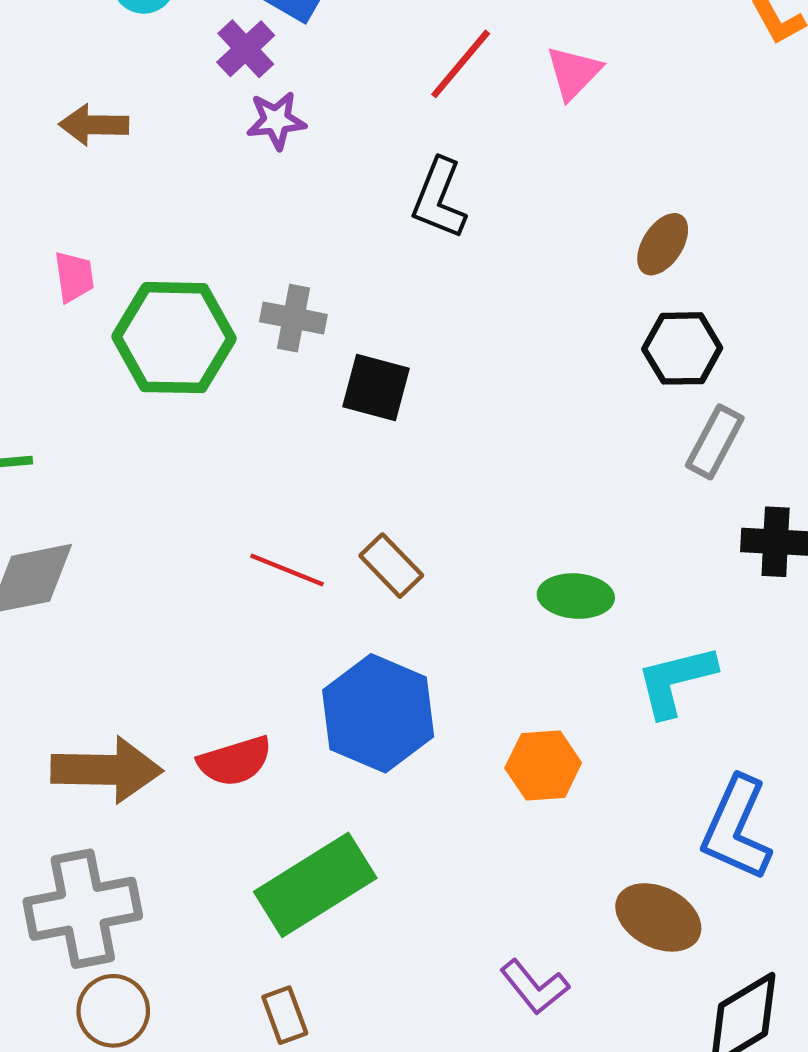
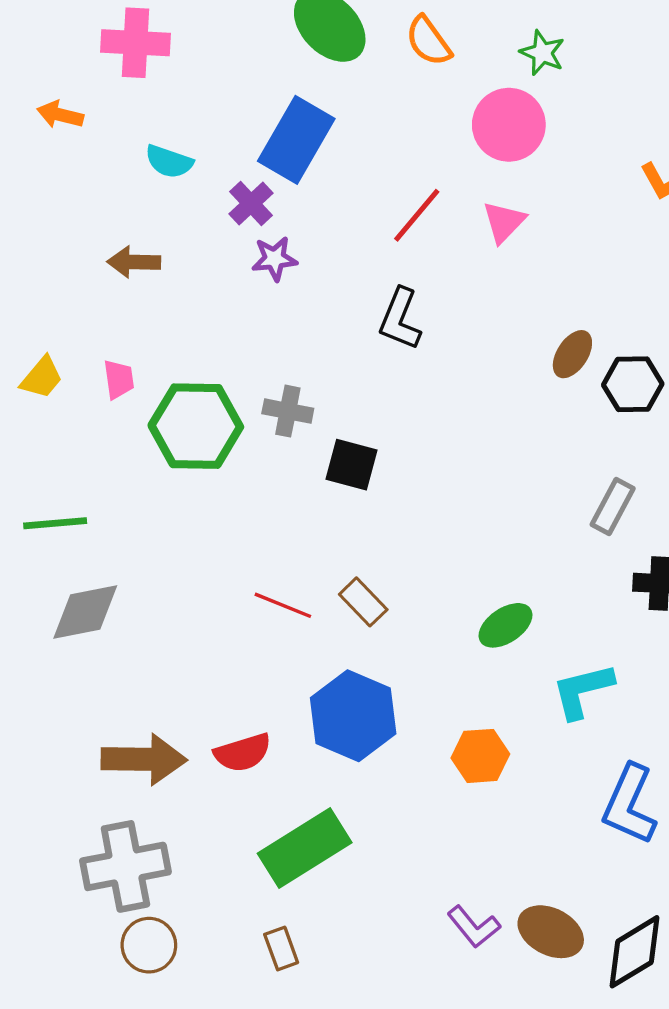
black hexagon: (682, 348) -> (633, 384), moved
green ellipse: (576, 596) -> (506, 625), turned -38
brown ellipse: (658, 917) -> (551, 932), moved

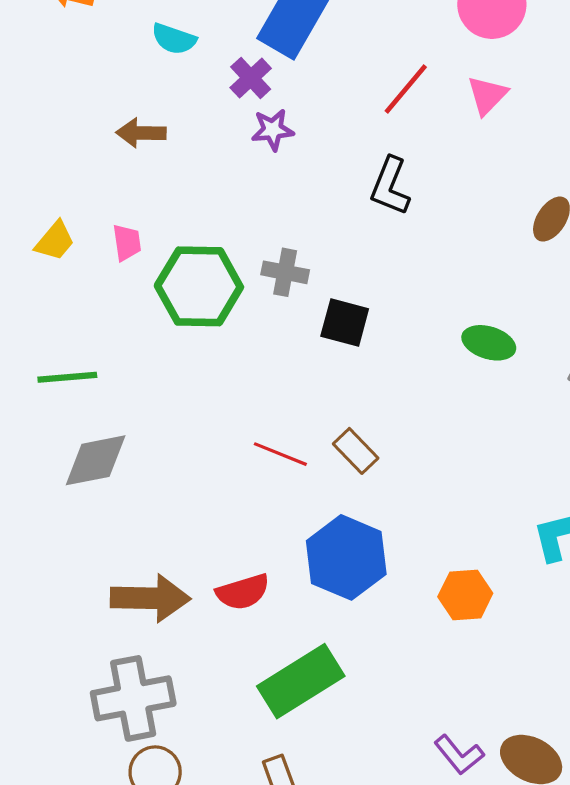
green ellipse: (506, 625) -> (489, 343), moved, turned 51

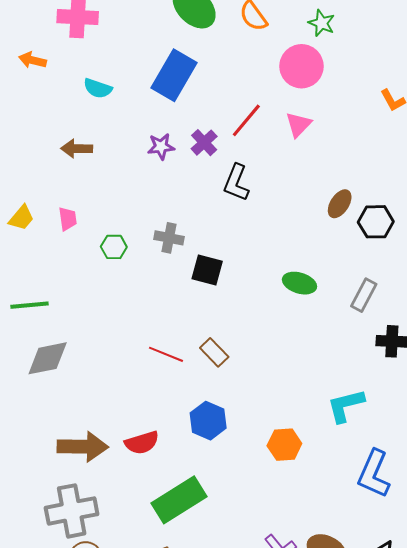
purple cross: (251, 78) -> (204, 143), moved
green hexagon: (199, 286) -> (114, 247), size x0.5
blue hexagon: (346, 557) -> (208, 421), size x0.7

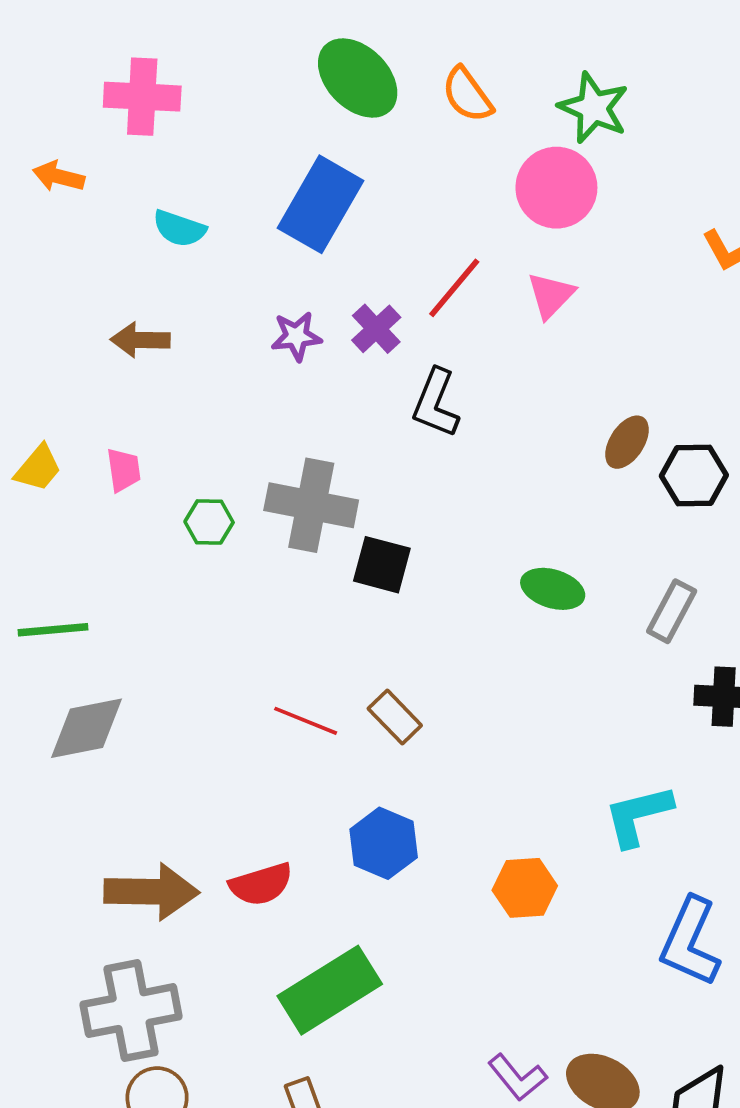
green star: (322, 23) -> (594, 108), size x1.4
gray cross: (169, 238) -> (311, 505), size x1.6

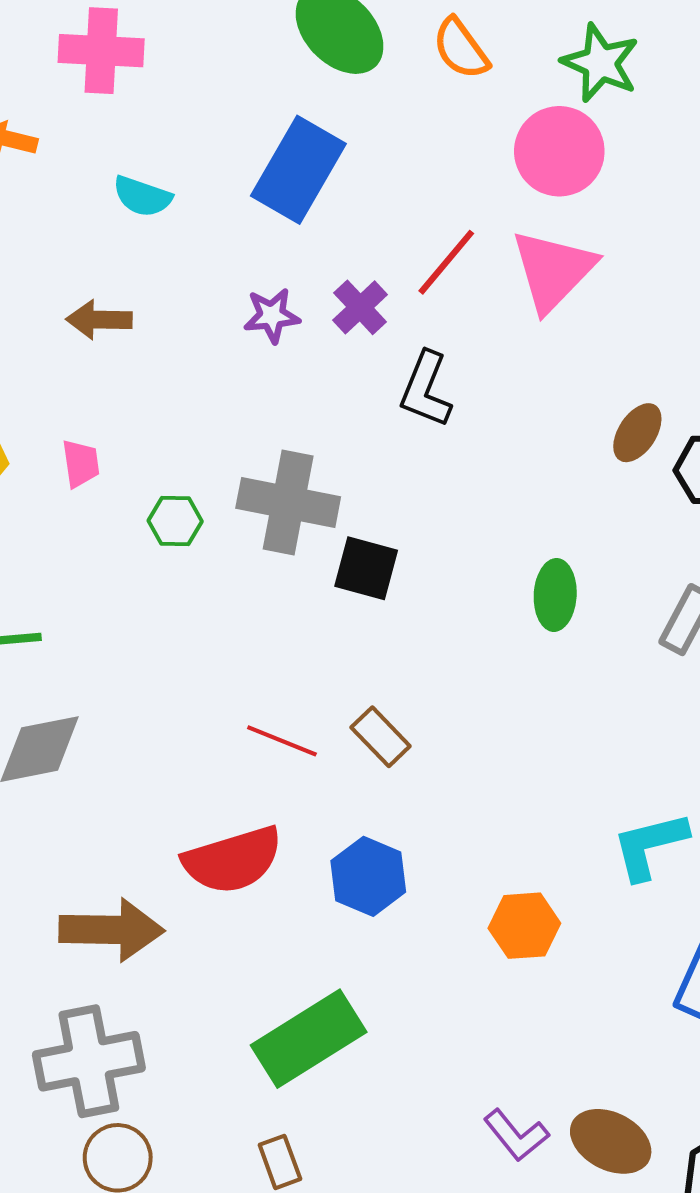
pink triangle: (551, 295) -> (553, 270), size x1.6
green ellipse: (553, 589) -> (555, 595), turned 76
red semicircle: (261, 884) -> (233, 860), moved, size x1.4

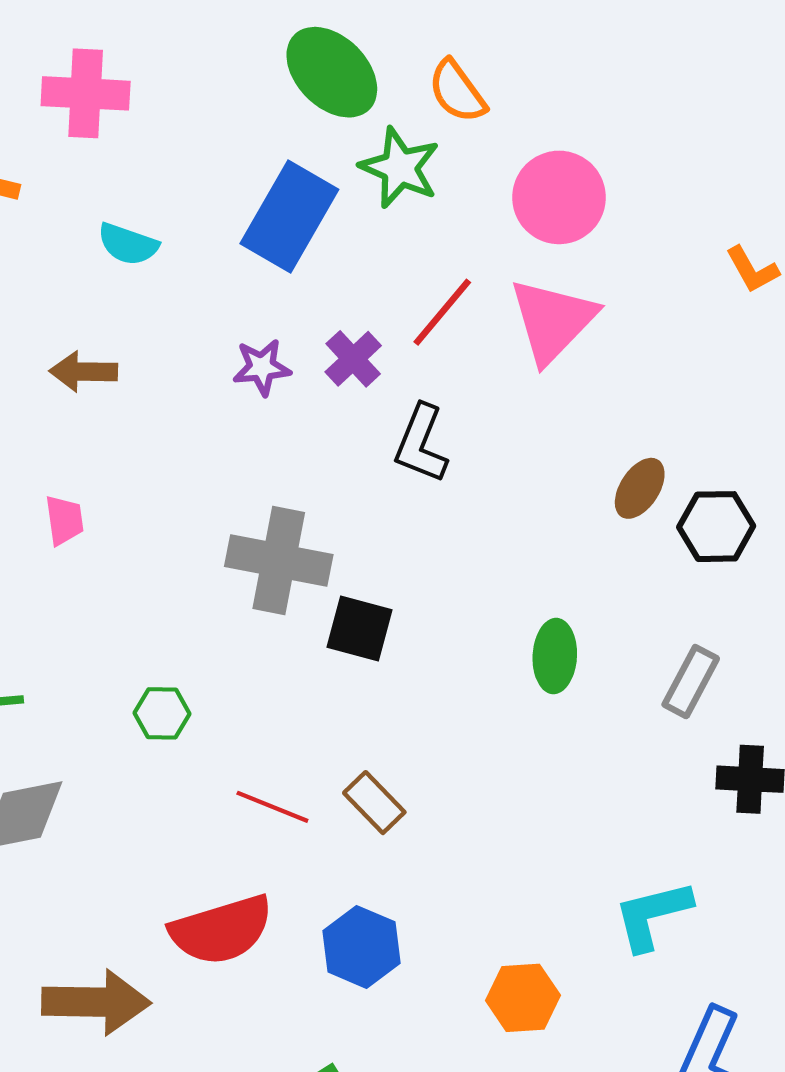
green star: (600, 63) -> (400, 168), moved
green hexagon: (175, 521) -> (162, 713), moved

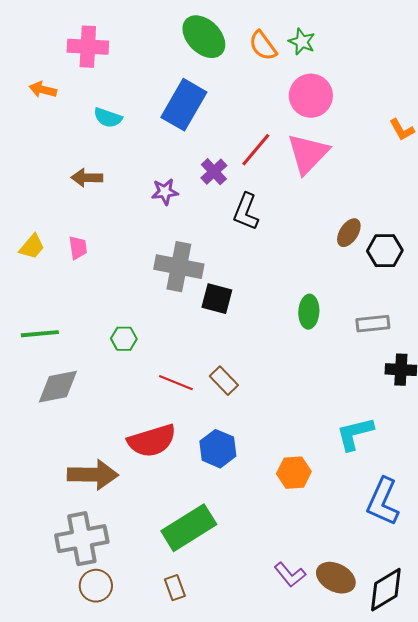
green star: (400, 168) -> (302, 42), moved, size x0.7
purple star: (262, 367) -> (165, 192), moved
gray rectangle: (691, 682) -> (373, 324), turned 56

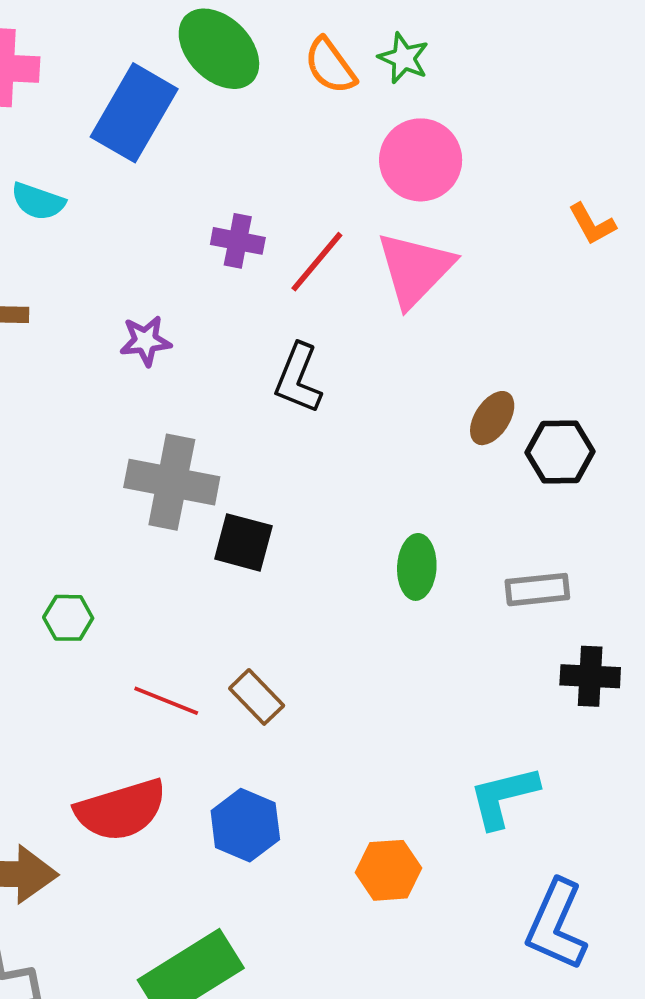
blue rectangle: (184, 105) -> (134, 113), moved
purple cross: (214, 172) -> (238, 241), moved, turned -36

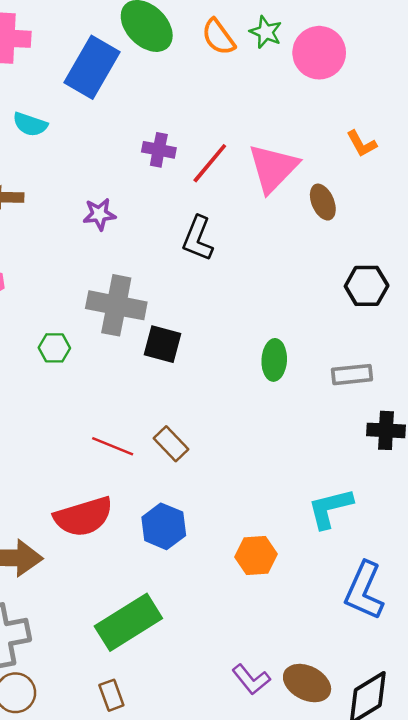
pink circle: (421, 160) -> (319, 53), moved
orange L-shape: (592, 224) -> (362, 144), moved
brown ellipse: (492, 418) -> (323, 202), moved, turned -56
green hexagon: (68, 618) -> (54, 348), moved

